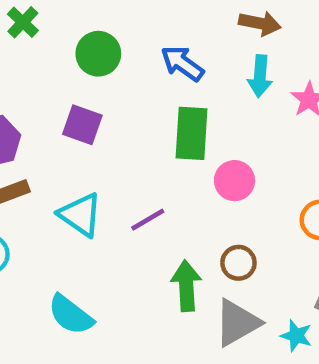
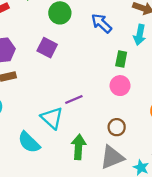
green rectangle: (192, 133) -> (121, 59), moved, size x0.6
cyan triangle: (80, 215) -> (52, 118), moved
green arrow: (186, 286) -> (79, 147), moved

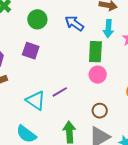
green rectangle: (121, 59) -> (95, 52), size x1.5
cyan triangle: (52, 118) -> (36, 100), moved

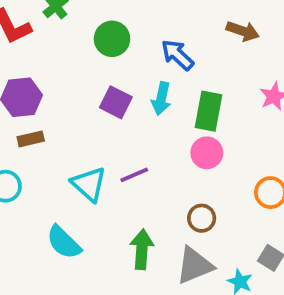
cyan arrow: (108, 29) -> (161, 99), moved
purple square: (31, 51) -> (116, 102), moved

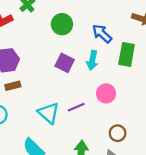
green rectangle: (208, 111) -> (127, 54), moved
pink circle: (207, 153) -> (106, 93), moved

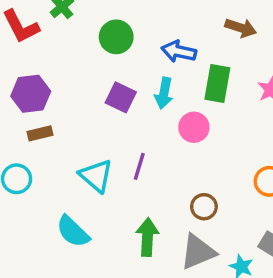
blue arrow: (102, 34) -> (179, 51), turned -30
pink circle: (106, 93) -> (194, 127), moved
purple line: (76, 107) -> (139, 166), turned -49

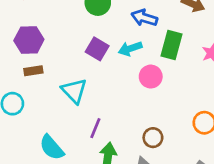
cyan arrow: (164, 93) -> (130, 49), turned 55
purple line: (139, 166) -> (95, 128), moved
cyan triangle: (96, 176) -> (74, 91), moved

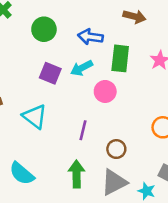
purple line: (95, 128) -> (83, 130), moved

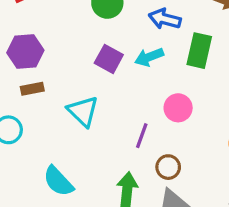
pink circle: (105, 91) -> (178, 108), moved
brown circle: (116, 149) -> (168, 167), moved

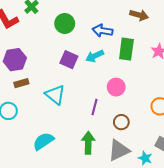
brown circle: (168, 167) -> (121, 122), moved
cyan semicircle: (58, 181) -> (43, 141), turned 105

